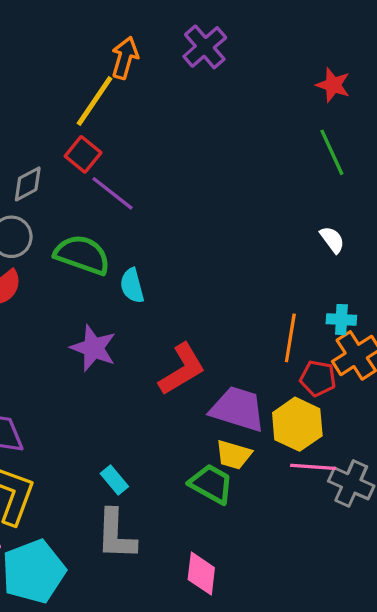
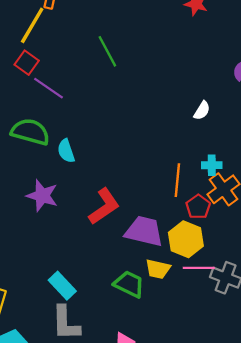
green line: (332, 152) -> (107, 51), moved
white semicircle: (332, 240) -> (202, 111), turned 72
red pentagon: (318, 378) -> (198, 207), turned 30
yellow trapezoid: (234, 455) -> (158, 269), moved
cyan rectangle: (114, 480) -> (62, 286), size x1.4

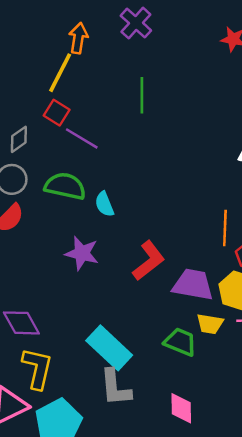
green line: (107, 51) -> (142, 95), turned 32
cyan rectangle: (62, 286) -> (109, 348), size x1.5

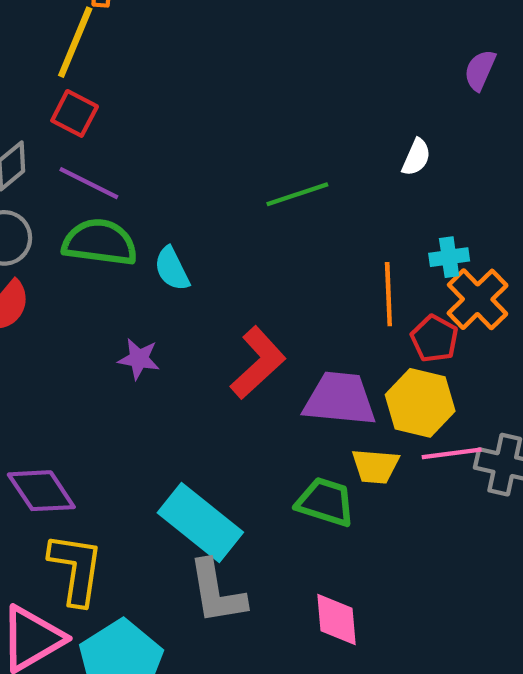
green line: (142, 95) -> (297, 194), moved, turned 76
purple line: (82, 138) -> (89, 183), moved
purple star: (82, 253) -> (139, 359), size x0.7

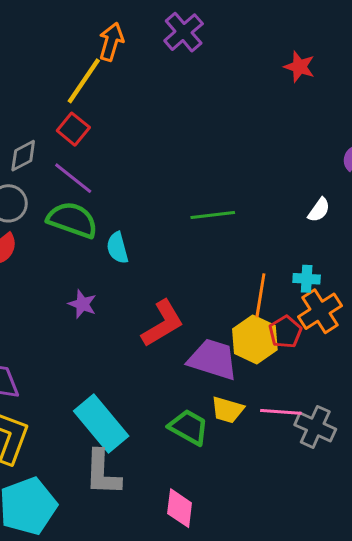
white semicircle: (416, 157) -> (319, 210), moved
yellow hexagon: (420, 403) -> (255, 339), moved

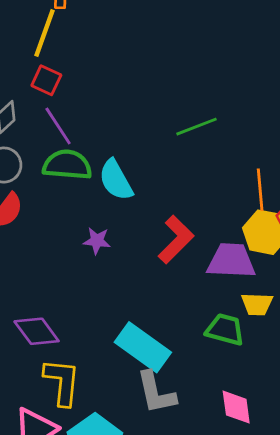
purple line: (73, 178) -> (58, 126), turned 33
cyan semicircle: (117, 248) -> (116, 180), size x1.4

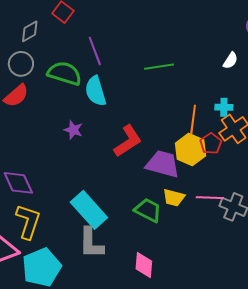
purple line: (58, 126) -> (95, 51), moved

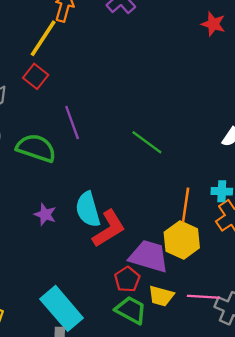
green line: (159, 67) -> (147, 142), turned 44
cyan semicircle: (96, 91) -> (88, 209), moved
red pentagon: (211, 144) -> (127, 279), moved

